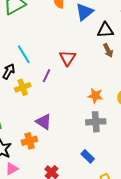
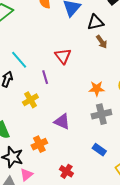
purple line: (46, 76) -> (45, 77), turned -32
yellow cross: (23, 87) -> (30, 100), moved
purple triangle: (44, 122) -> (62, 122), moved

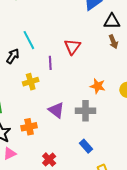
gray cross: (101, 114) -> (85, 111), moved

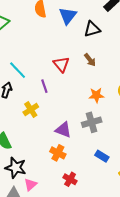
brown arrow: (113, 42) -> (90, 60), moved
orange cross: (29, 127) -> (58, 153), moved, turned -35

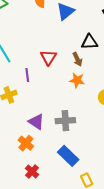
black triangle: (92, 29) -> (90, 42), moved
orange star: (96, 95) -> (77, 80), moved
blue rectangle: (102, 156) -> (68, 156), size x1.5

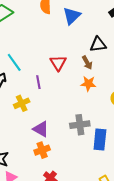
purple triangle: (36, 122) -> (41, 129), moved
orange cross: (26, 143) -> (42, 150), turned 35
blue rectangle: (68, 156) -> (100, 139), moved, turned 55

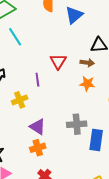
cyan line: (14, 62) -> (15, 37), moved
brown arrow: (87, 63) -> (87, 63), turned -56

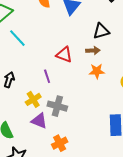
red triangle: (58, 61) -> (64, 55), turned -30
gray cross: (77, 124) -> (57, 106), moved, turned 30
purple triangle: (38, 127) -> (39, 121), moved

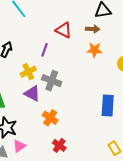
purple line: (47, 76) -> (44, 50), turned 32
orange cross: (60, 143) -> (50, 118), turned -35

